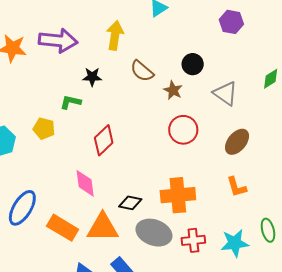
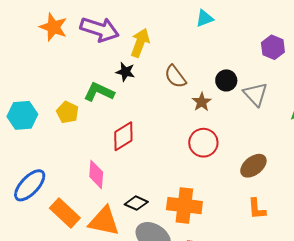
yellow arrow: (115, 35) -> (140, 43), moved
gray triangle: (225, 93) -> (256, 94), moved
green L-shape: (71, 102) -> (99, 92), size x1.4
orange L-shape: (237, 187) -> (257, 209), moved

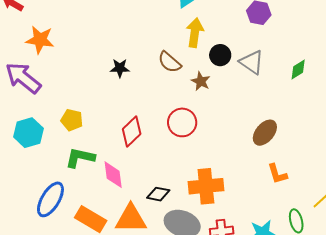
purple arrow: (100, 29) -> (23, 78), moved, turned -147
yellow arrow: (140, 43) -> (195, 33), moved
green L-shape: (99, 92) -> (80, 158), moved
red circle: (203, 143) -> (182, 122), moved

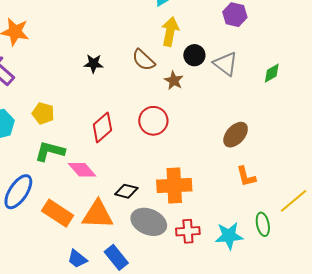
pink diamond: (113, 175) -> (82, 170), turned -36

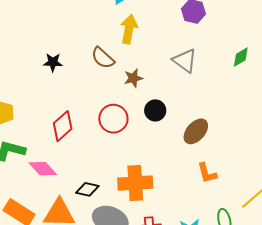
black circle: (194, 55) -> (155, 110), moved
green diamond: (272, 73) -> (241, 57), moved
brown star: (174, 80) -> (133, 78), turned 30

